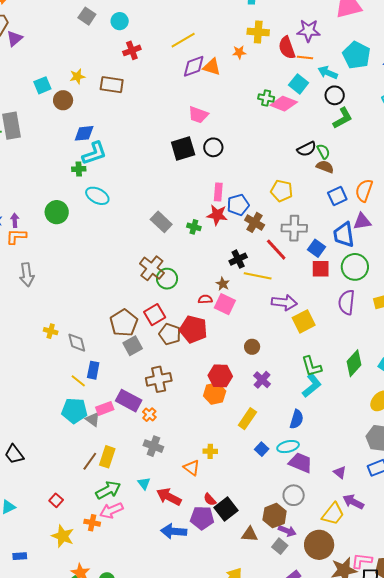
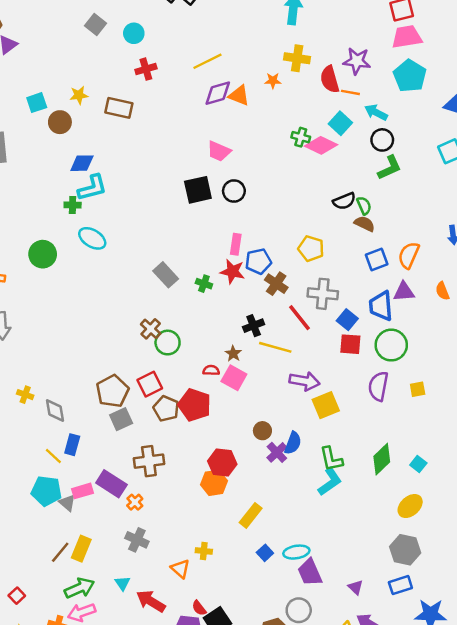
cyan pentagon: (356, 55) -> (410, 76), moved
brown cross: (152, 268) -> (151, 329), size x0.7
purple cross: (262, 380) -> (277, 452), moved
blue semicircle: (297, 419) -> (293, 443), moved
purple trapezoid: (301, 463) -> (310, 572), turned -140

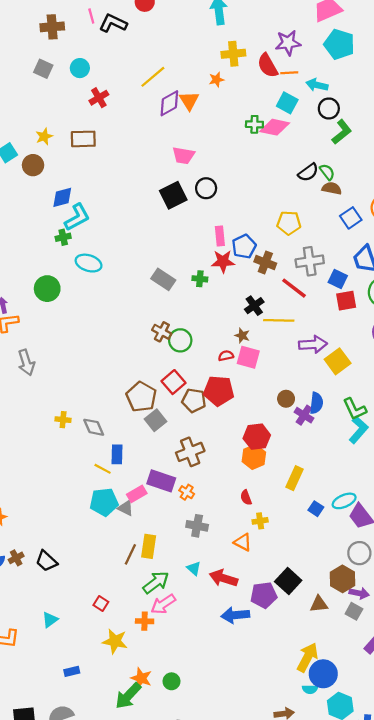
orange triangle: (239, 95) -> (189, 101), turned 50
red semicircle: (199, 608) -> (246, 498), moved, turned 32

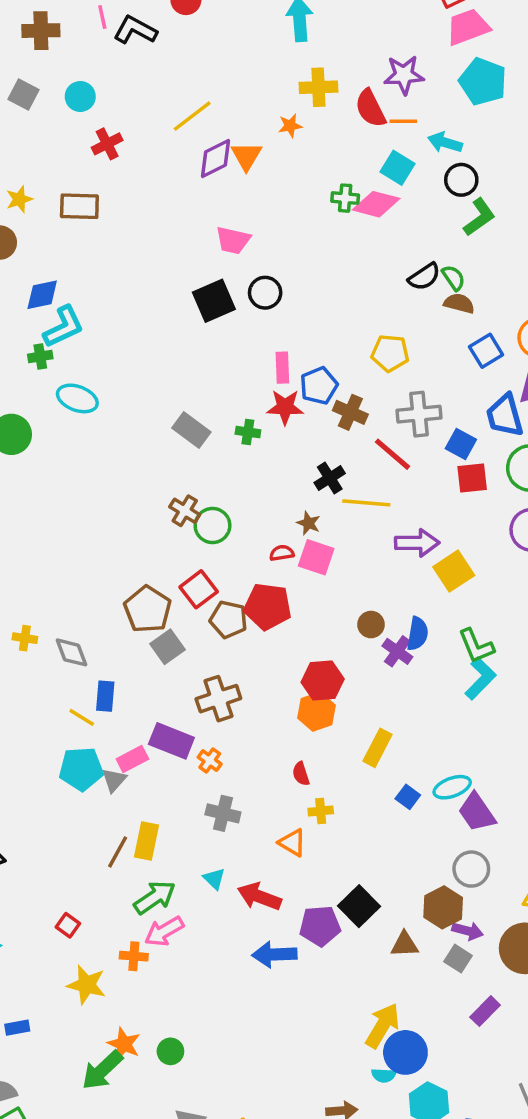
gray triangle: (126, 508) -> (114, 780), turned 42

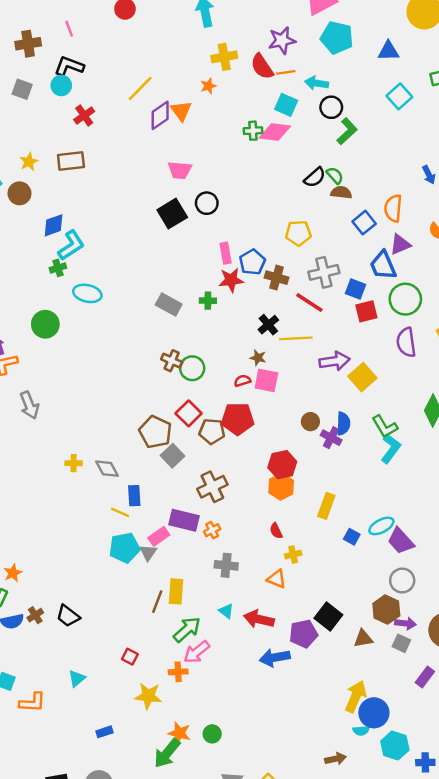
black L-shape: (135, 30) -> (69, 66), moved
orange cross: (210, 761) -> (212, 530), turned 35

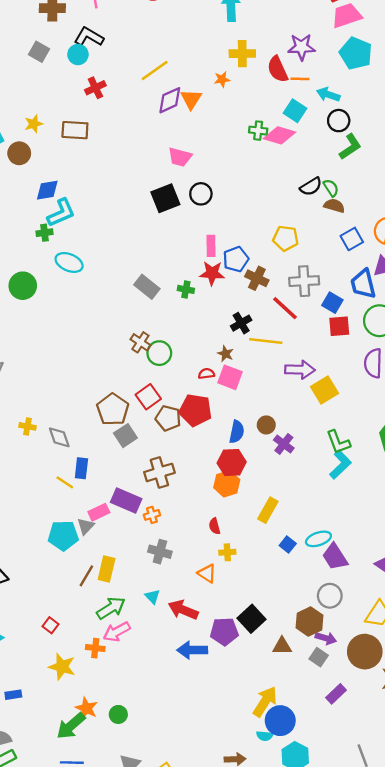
blue semicircle: (343, 424) -> (237, 432), moved
cyan pentagon: (125, 548) -> (63, 535), moved

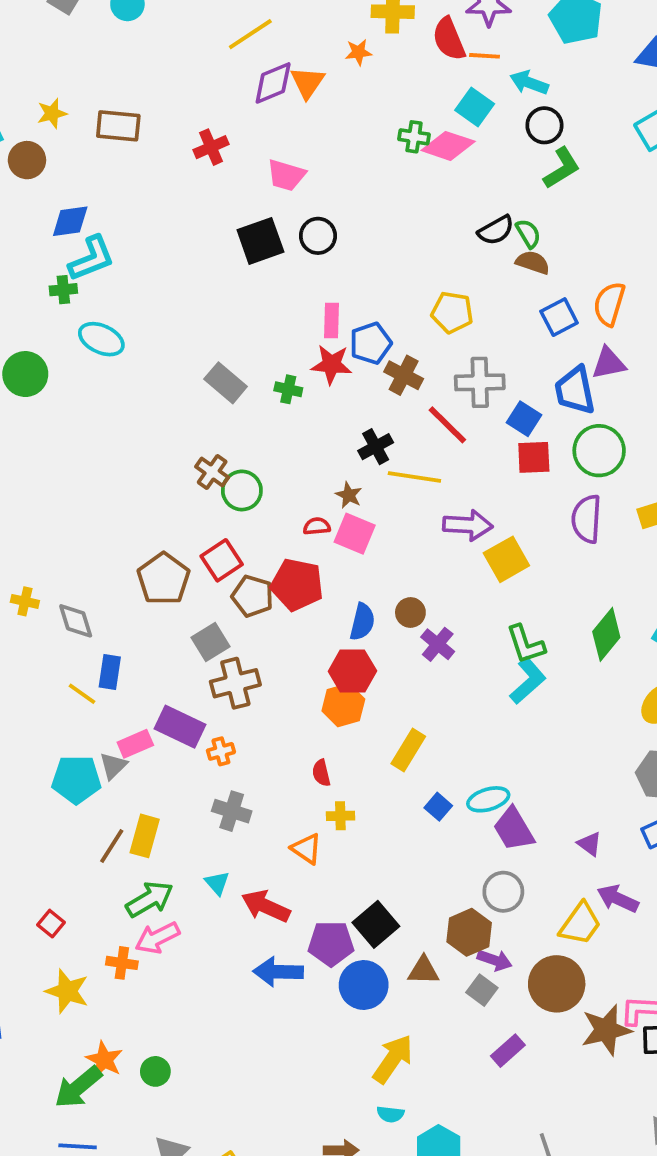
red cross: (95, 88) -> (211, 147), moved
gray square: (125, 436) -> (210, 642), moved
blue circle: (280, 721) -> (364, 985), moved

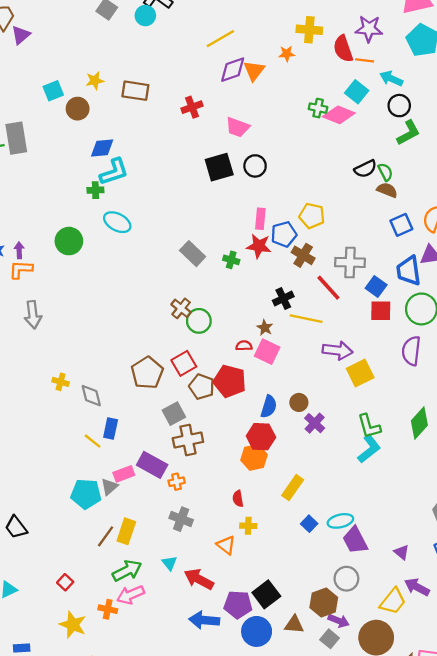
yellow pentagon: (452, 312) -> (312, 216), moved

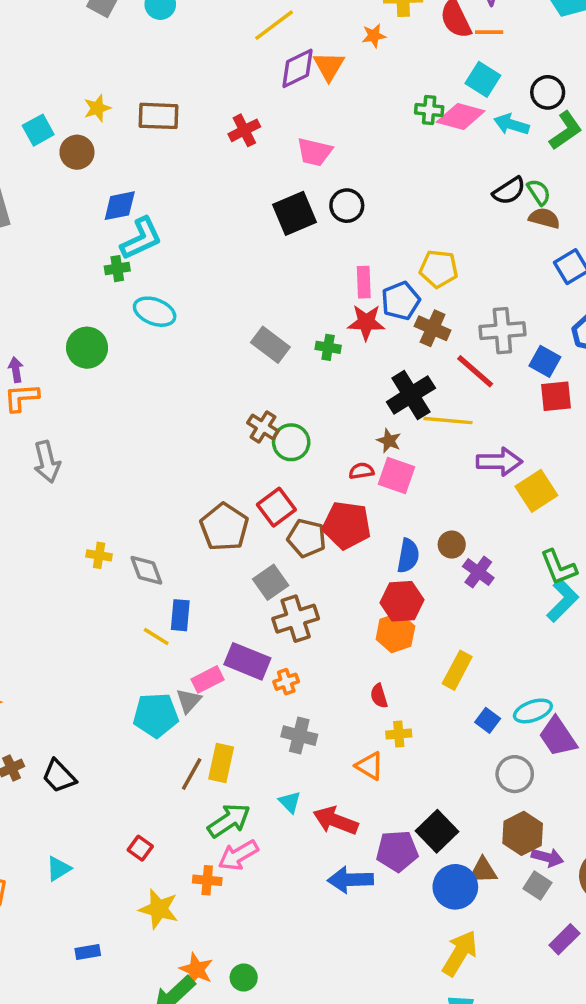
cyan arrow: (391, 79) -> (511, 124), moved
black cross: (283, 299) -> (411, 395), size x1.5
gray circle: (346, 579) -> (515, 774), moved
blue circle: (257, 631) -> (455, 887), moved

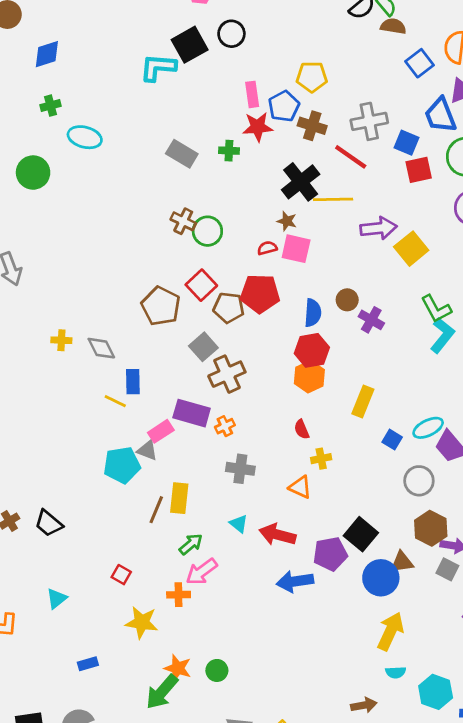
cyan L-shape: (141, 238) -> (158, 67), moved, turned -144
gray triangle: (189, 701) -> (147, 450), turned -45
green arrow: (229, 821) -> (191, 544), size x0.7

